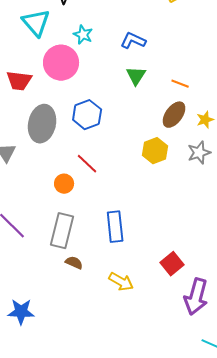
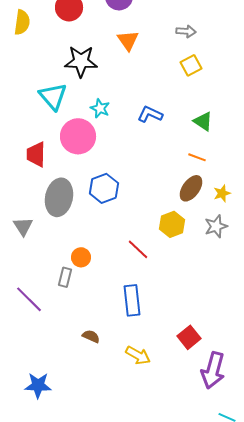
green triangle: (136, 76) -> (203, 121), moved, turned -30
red trapezoid: (19, 81) -> (36, 154), turned 84
red line: (87, 164) -> (138, 249), moved
gray rectangle: (62, 231) -> (65, 277), moved, size x0.6

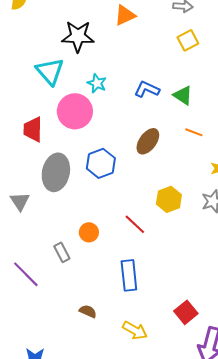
orange triangle: (128, 40) -> (125, 15), turned 40
green triangle: (203, 121) -> (183, 95), moved
brown ellipse: (191, 188) -> (148, 141), moved
orange circle: (81, 257) -> (89, 232), moved
gray rectangle: (65, 277) -> (62, 252), turned -42

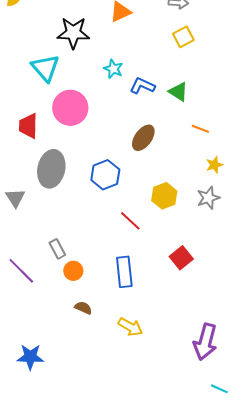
cyan star: (97, 83) -> (113, 69), moved
orange line: (194, 132) -> (200, 129), moved
blue hexagon: (101, 163) -> (105, 175), moved
orange circle: (89, 232) -> (73, 271), moved
red square: (186, 312) -> (181, 258), moved

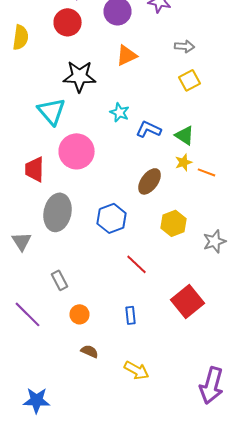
yellow star: (214, 165) -> (184, 162), moved
yellow hexagon: (164, 196) -> (174, 223), moved
gray rectangle: (57, 249) -> (60, 280), moved
red square: (181, 258) -> (188, 301), size x1.4
blue rectangle: (124, 272) -> (130, 315), size x0.6

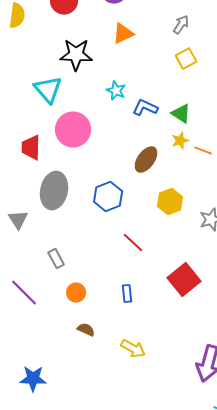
gray arrow: (184, 46) -> (181, 25), turned -60

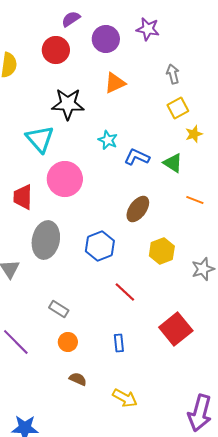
gray arrow: (181, 25) -> (173, 74), turned -48
yellow star: (180, 141) -> (194, 134), moved
gray rectangle: (56, 259) -> (59, 309), moved, turned -30

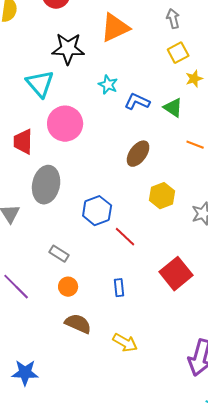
orange triangle: (115, 83) -> (115, 28), size x1.4
blue hexagon: (100, 246) -> (97, 211), moved
brown semicircle: (78, 379) -> (78, 324), size x1.5

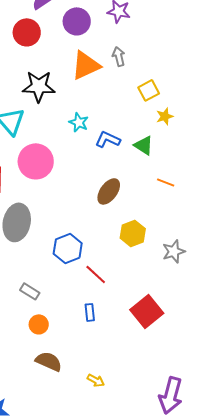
gray arrow: (173, 19) -> (119, 56), moved
blue rectangle: (119, 288) -> (90, 312), moved
yellow arrow: (125, 343) -> (96, 380), size x0.7

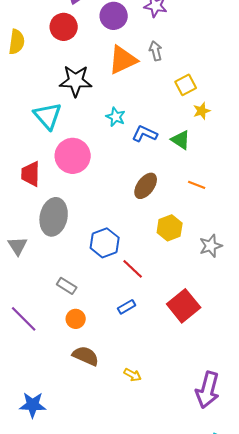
orange line: (166, 182) -> (197, 185), moved
blue rectangle: (90, 312) -> (127, 307), turned 66

